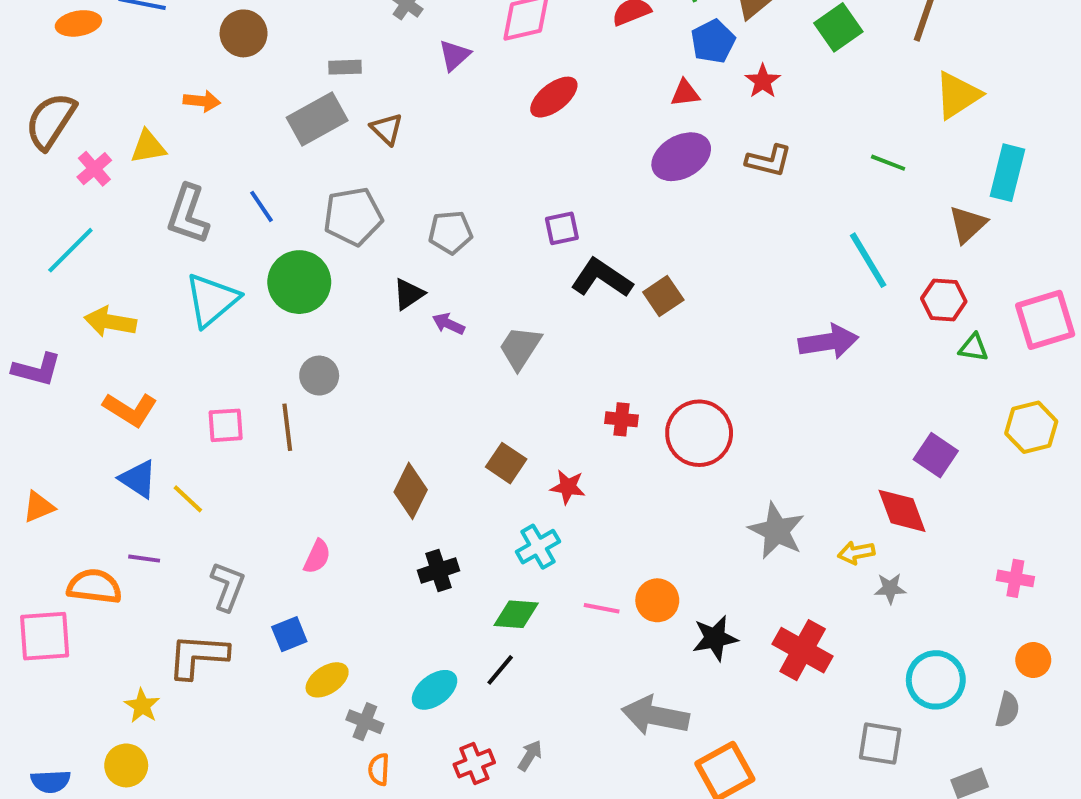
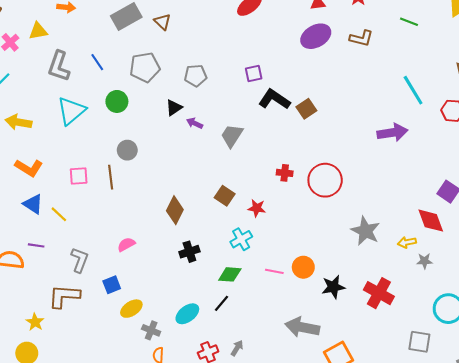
green line: (888, 163) -> (409, 22), moved
green circle: (299, 282) -> (117, 101), size x0.7
pink semicircle: (317, 557) -> (126, 244), turned -144

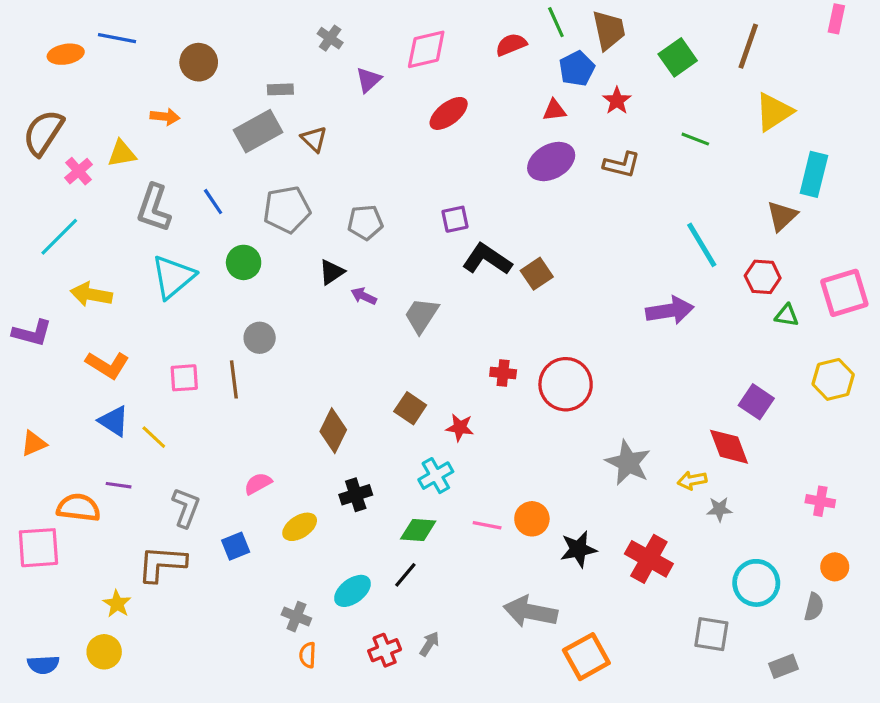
yellow ellipse: (131, 309) -> (300, 527), moved

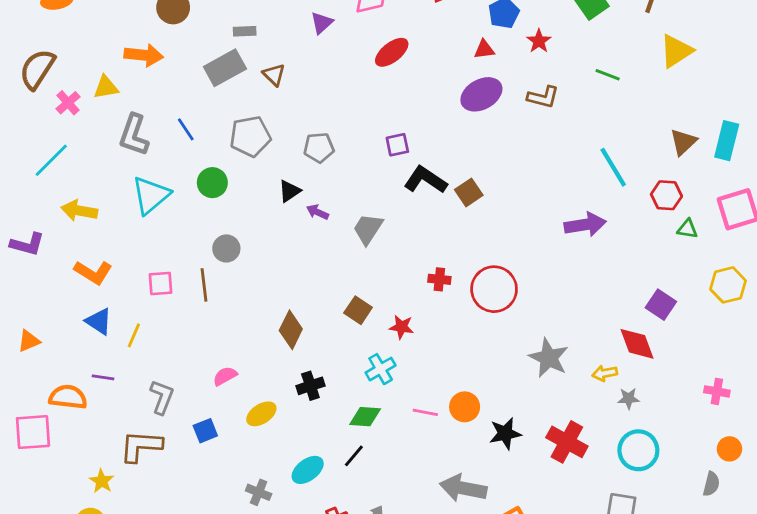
orange arrow: (165, 117) -> (144, 55), size x1.5
cyan rectangle: (814, 174) -> (727, 141), moved
yellow line: (154, 437) -> (134, 335), turned 70
cyan circle: (756, 583) -> (638, 450), moved

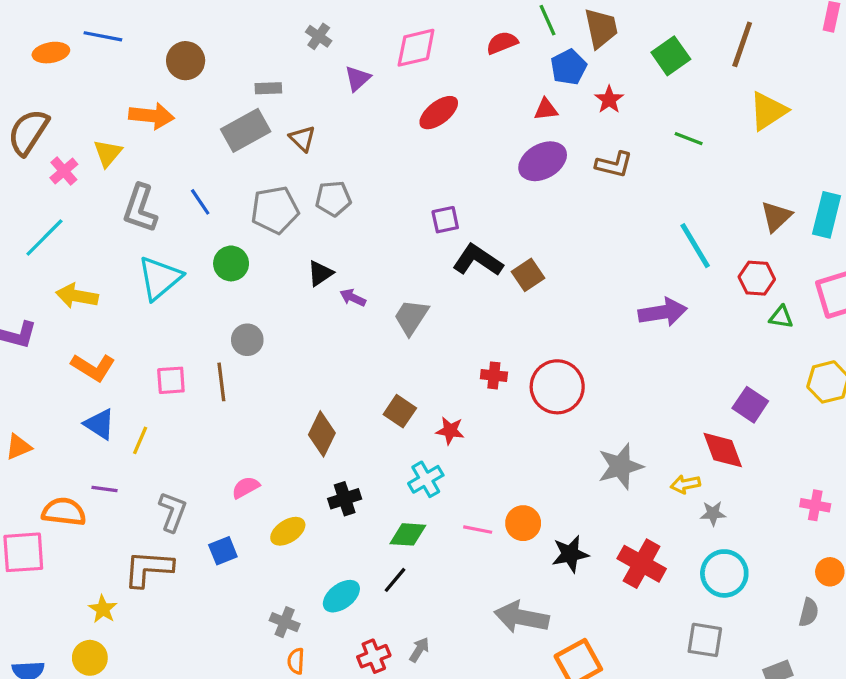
yellow triangle: (106, 87) -> (108, 153), turned -40
gray pentagon: (319, 148) -> (333, 199), moved
gray star: (549, 358) -> (620, 466), turned 30

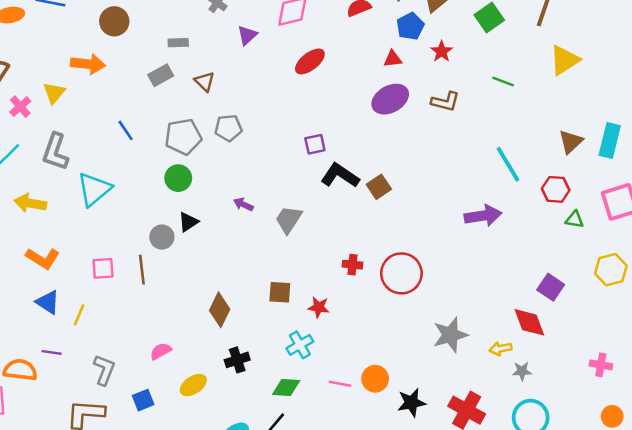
gray rectangle: (246, 130) -> (161, 75), size x0.7
gray L-shape: (140, 208) -> (55, 152), moved
green circle: (231, 263) -> (178, 178), moved
black triangle: (320, 273) -> (188, 222), moved
brown square: (400, 411) -> (280, 292), turned -30

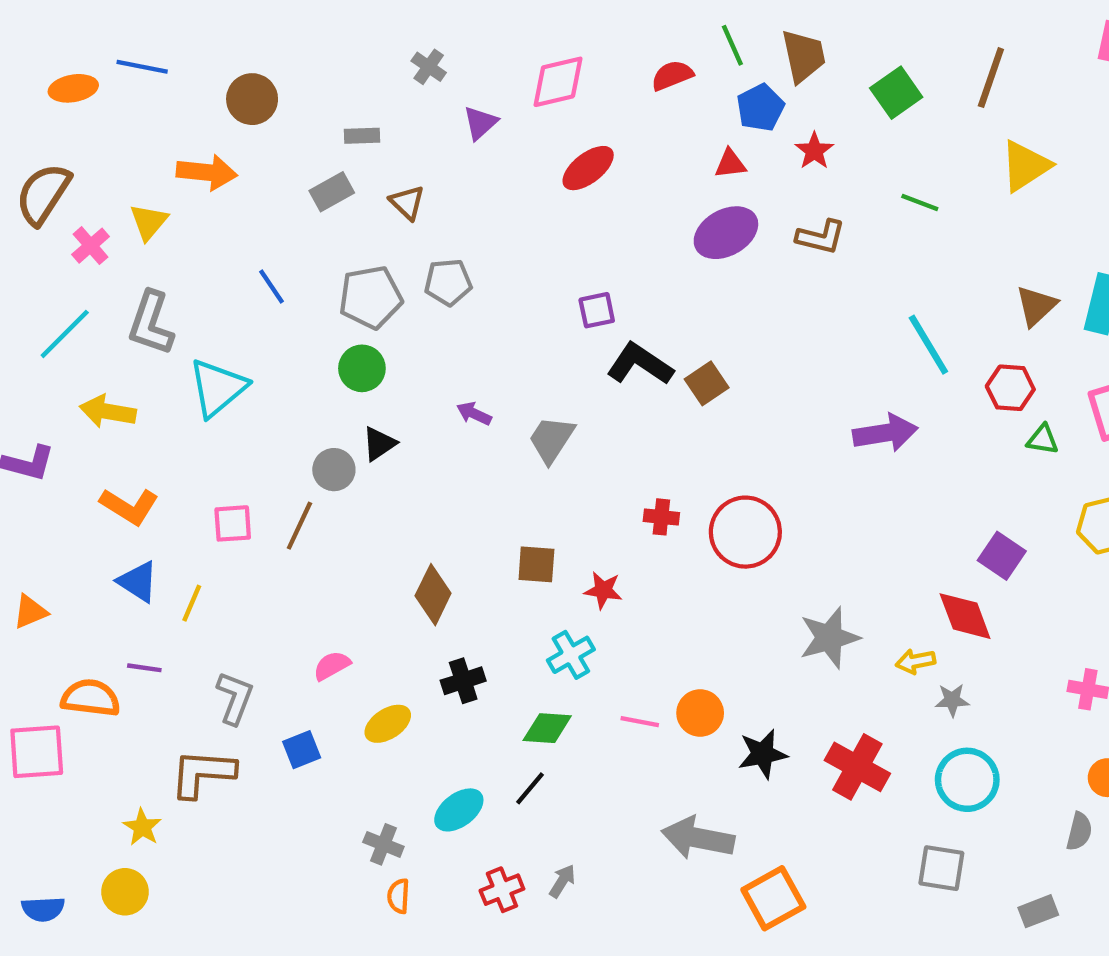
brown line: (142, 270) -> (299, 526), turned 32

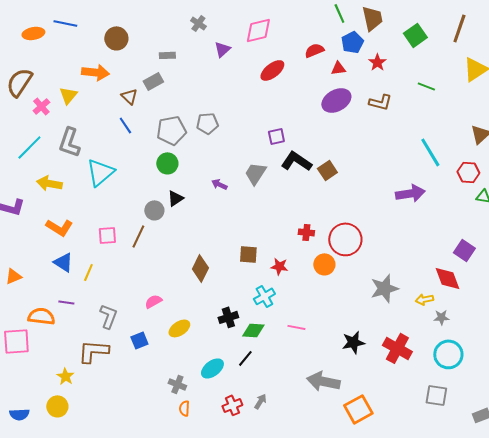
red semicircle: (672, 75) -> (314, 50), moved
brown triangle: (407, 202) -> (129, 96), moved
gray trapezoid: (551, 439) -> (255, 173), moved
black cross: (463, 681) -> (228, 317), moved
orange circle: (700, 713) -> (324, 264), moved

